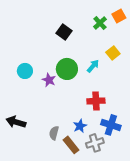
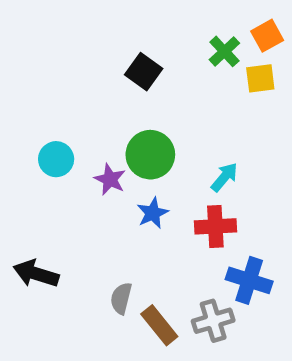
yellow square: (113, 53) -> (260, 78), moved, turned 32
cyan arrow: (93, 66) -> (224, 177), moved
blue star: (80, 126) -> (153, 213), moved

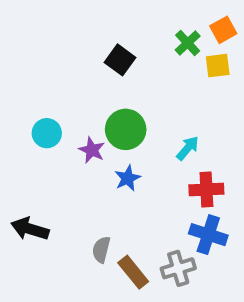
red cross: (215, 226) -> (206, 189), moved

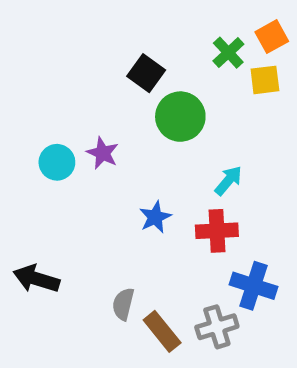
green circle: (126, 129) -> (180, 117), moved
purple star: (92, 150) -> (103, 153), moved
red cross: (206, 189) -> (217, 231), moved

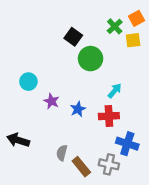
purple star: (103, 153) -> (51, 101), moved
gray cross: (217, 327) -> (109, 164), turned 30

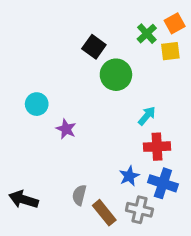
blue star: (78, 109) -> (129, 176), moved
red cross: (109, 116) -> (157, 147), moved
black arrow: (18, 140) -> (23, 199), moved

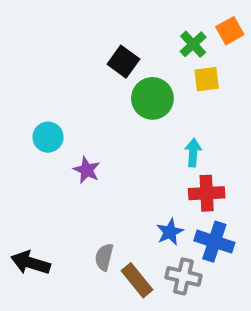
yellow square: (170, 51) -> (207, 79), moved
cyan arrow: (147, 116) -> (193, 153), turned -36

